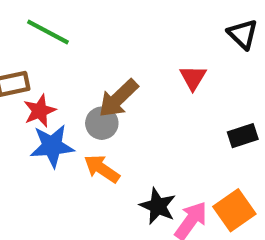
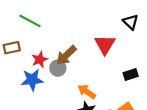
red triangle: (193, 78) -> (105, 44), size x1.5
red star: (40, 111) -> (40, 59), moved
orange arrow: (102, 169) -> (87, 92), moved

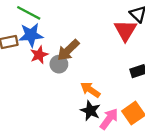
red triangle: (105, 44) -> (125, 30), moved
blue star: (32, 80) -> (31, 35), moved

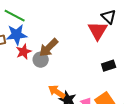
orange arrow: (90, 90) -> (57, 92), moved

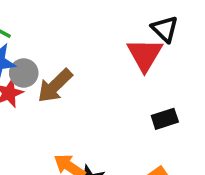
gray circle: (41, 60) -> (24, 73), moved

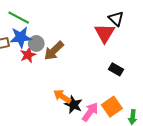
black rectangle: (165, 119) -> (116, 69), turned 48

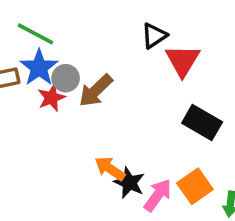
black triangle: (116, 19) -> (154, 36), moved, turned 42
blue star: (21, 37) -> (39, 68), turned -30
black rectangle: (116, 69) -> (202, 122), size x1.5

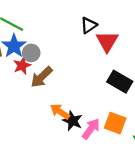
brown arrow: (96, 91) -> (42, 77), moved
orange square: (195, 186) -> (115, 123), turned -35

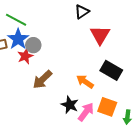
black triangle: (89, 25) -> (82, 12), moved
brown arrow: (42, 77) -> (42, 80), moved
orange arrow: (60, 112) -> (85, 82), moved

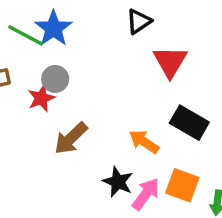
blue star: (18, 39) -> (53, 28), moved

